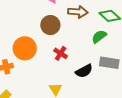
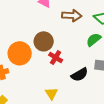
brown circle: (50, 25) -> (44, 41), moved

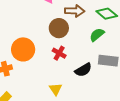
brown circle: (44, 41) -> (59, 28), moved

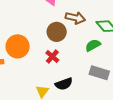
black semicircle: (83, 70) -> (64, 84), moved

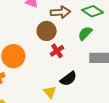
red cross: (52, 56) -> (57, 51), moved, turned 32

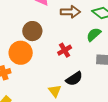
brown circle: (47, 31) -> (32, 31), moved

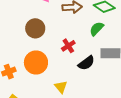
orange circle: (21, 53) -> (36, 63), moved
black semicircle: (74, 79) -> (86, 63), moved

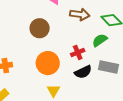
red cross: (68, 46) -> (78, 52), moved
orange circle: (36, 63) -> (48, 63), moved

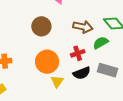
brown arrow: (80, 14) -> (83, 27), moved
yellow triangle: (53, 91) -> (57, 81), moved

